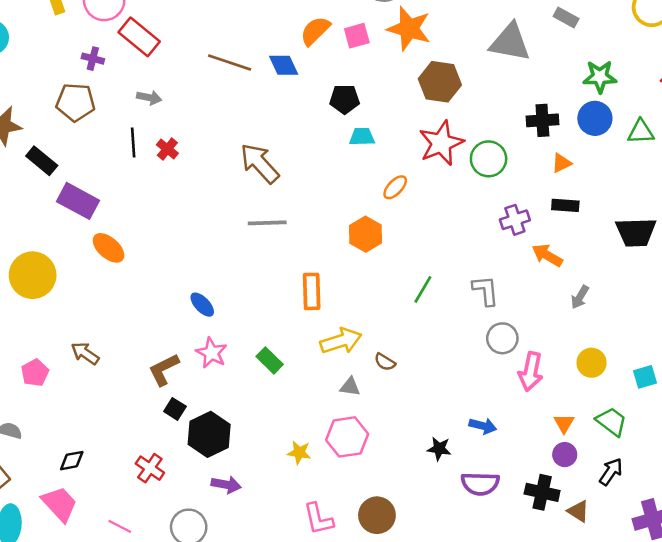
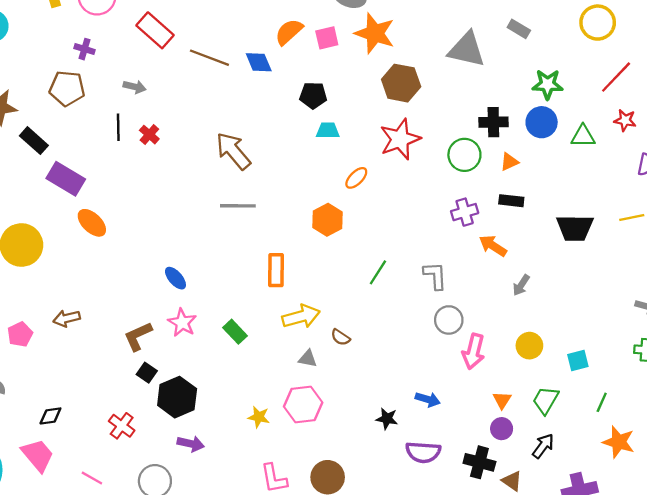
red rectangle: (139, 37) -> (155, 30), moved
green circle: (489, 159) -> (464, 155), moved
brown arrow: (85, 353) -> (67, 318), turned -50
green trapezoid: (611, 422) -> (546, 400), turned -100

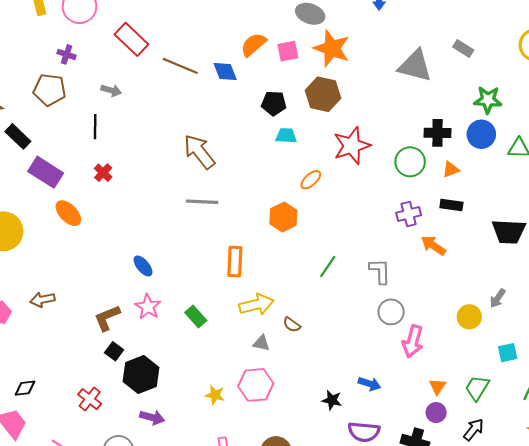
brown hexagon: (401, 83) -> (323, 94), moved
red cross: (149, 135) -> (103, 173), moved
gray arrow: (521, 285) -> (498, 298), moved
yellow circle: (529, 346) -> (469, 317), moved

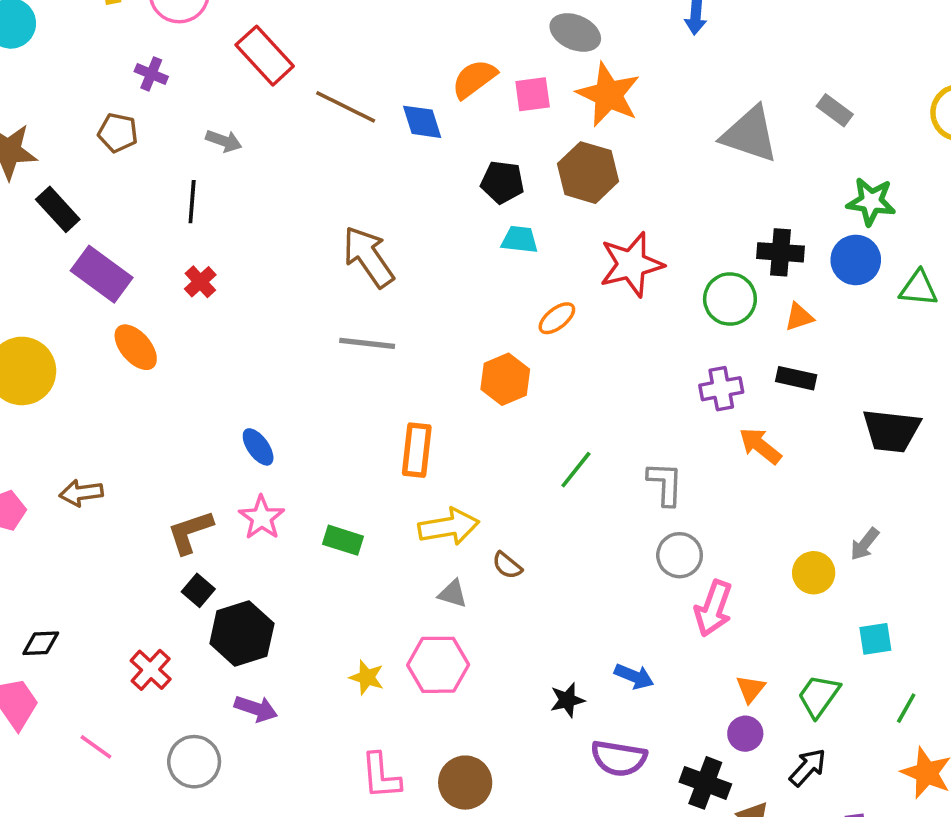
brown pentagon: (50, 90) -> (118, 133), size x0.7
green rectangle: (196, 317) -> (343, 540), turned -35
black star: (332, 400) -> (567, 700), turned -30

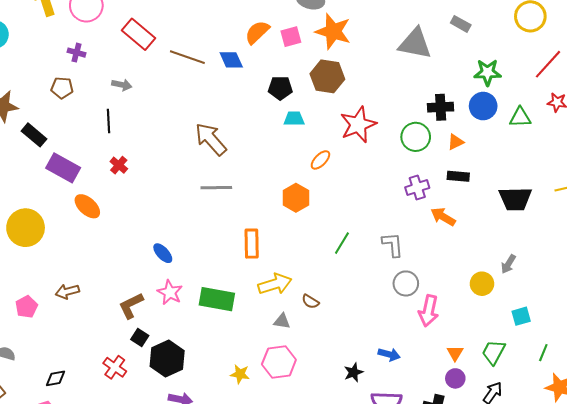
green rectangle: (343, 540) -> (217, 299), size x1.6
red cross: (151, 670) -> (115, 367), moved

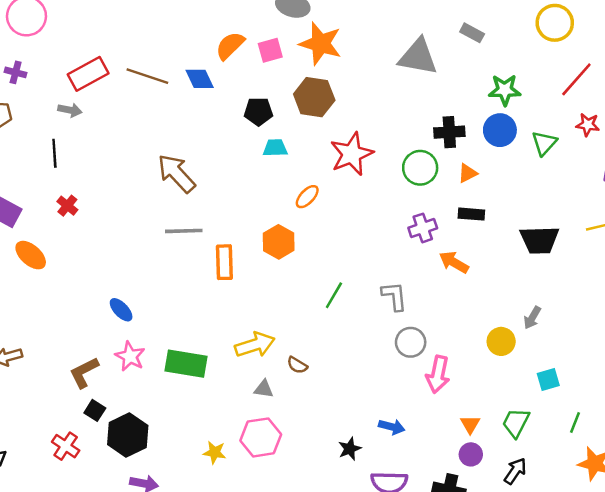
red rectangle: (139, 34) -> (88, 74), moved, turned -68
green triangle: (520, 117) -> (544, 143), turned -45
orange rectangle: (252, 244) -> (224, 262), moved

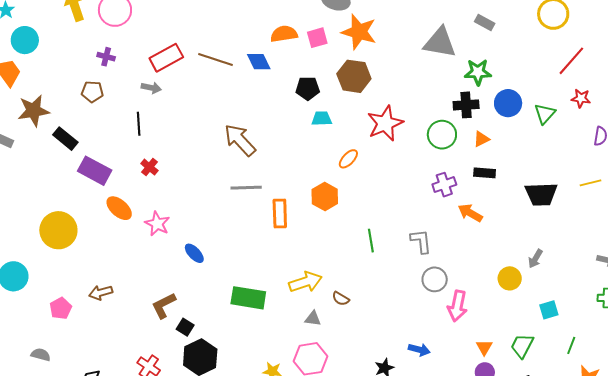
orange semicircle: (230, 46) -> (284, 34), turned 36
green star: (505, 90) -> (478, 72), moved
green line: (334, 295) -> (371, 241), turned -40
pink star: (130, 356) -> (157, 224), moved
black square: (95, 410) -> (185, 327), moved

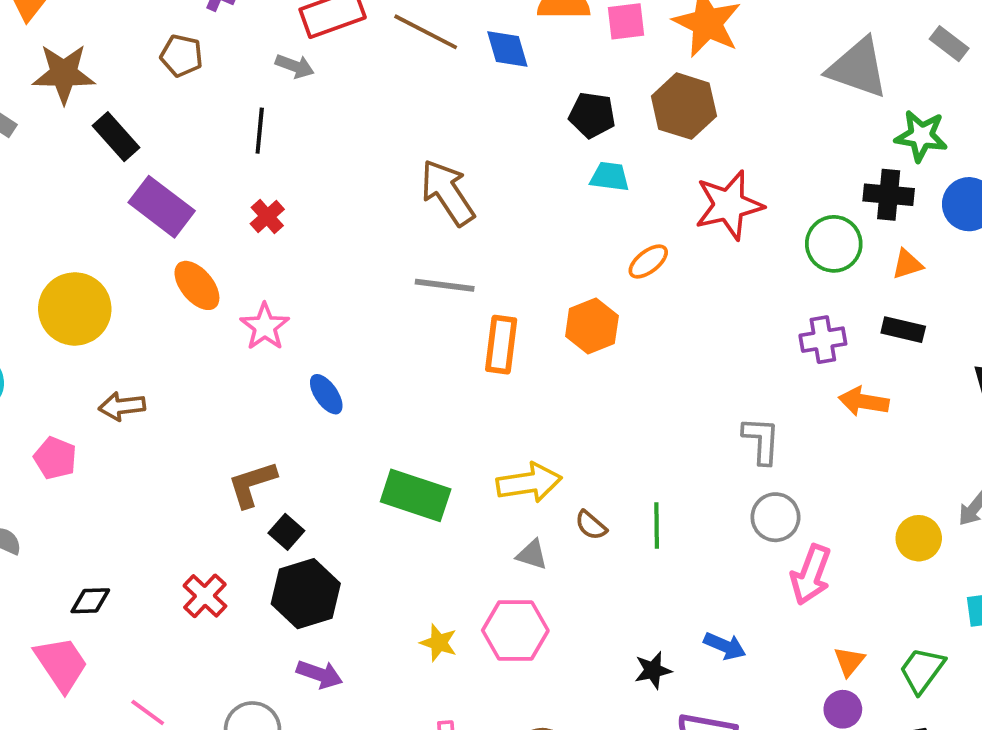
orange arrow: (470, 213) -> (864, 401), turned -30
green line: (371, 241) -> (657, 526), moved
brown arrow: (101, 293) -> (122, 406), moved
pink pentagon: (61, 308) -> (55, 458), turned -30

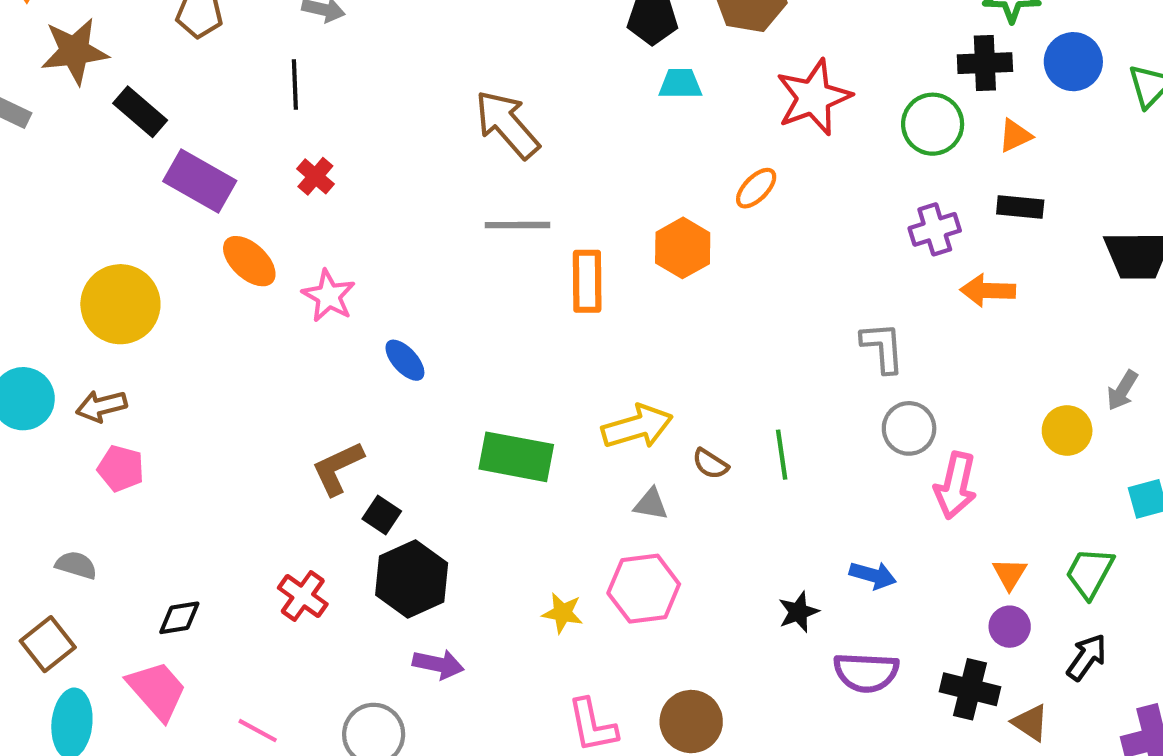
orange ellipse: (648, 261) -> (756, 188), moved
brown arrow: (122, 406) -> (101, 406), moved

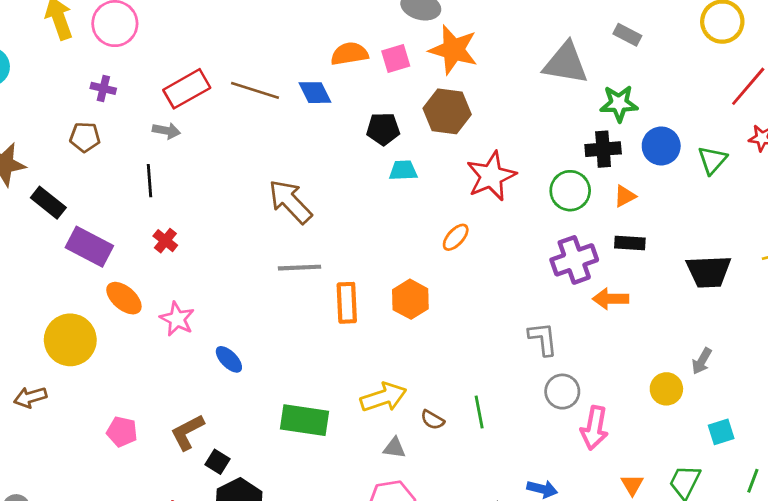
purple cross: (935, 229) -> (574, 260), size x1.4
orange hexagon: (683, 248) -> (410, 299), moved
yellow circle: (120, 304) -> (70, 340), moved
pink pentagon: (121, 469) -> (122, 432), moved

